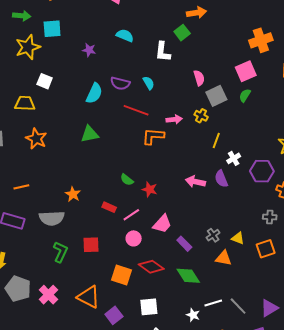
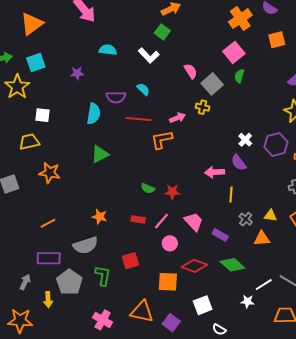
white L-shape: (163, 52) -> (149, 56), turned -35
yellow line: (216, 140) -> (231, 195), moved
pink trapezoid: (162, 224) -> (194, 222), turned -70
gray pentagon: (18, 289) -> (69, 282), moved, turned 30

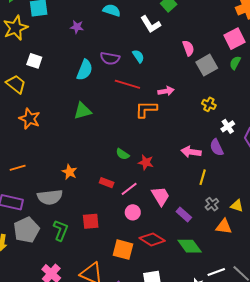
yellow cross: (203, 107) -> (209, 104), moved
yellow trapezoid: (29, 142) -> (16, 84), turned 40

